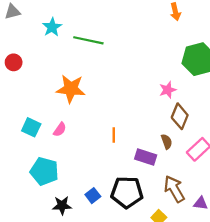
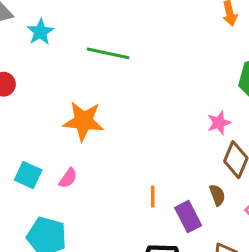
cyan star: (52, 27) -> (40, 32), moved
orange line: (114, 135) -> (153, 197), moved
purple rectangle: (146, 157) -> (188, 217), turned 45

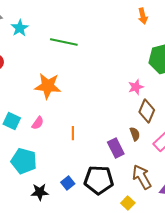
orange line: (153, 197) -> (73, 133), moved

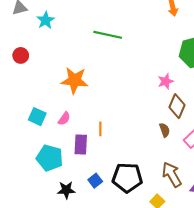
green line: (64, 42) -> (108, 35), moved
purple rectangle: (116, 148) -> (81, 144), moved, turned 30

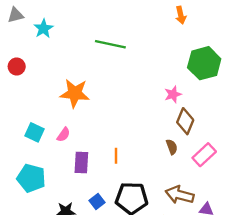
orange line: (100, 129) -> (116, 156), moved
cyan pentagon: (50, 158) -> (31, 178), moved
brown arrow: (172, 174) -> (180, 195), turned -45

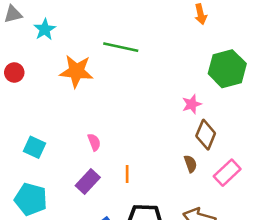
orange star: (75, 93) -> (76, 71), moved
pink semicircle: (64, 135) -> (94, 142), moved, turned -56
purple rectangle: (81, 162) -> (88, 181), turned 40

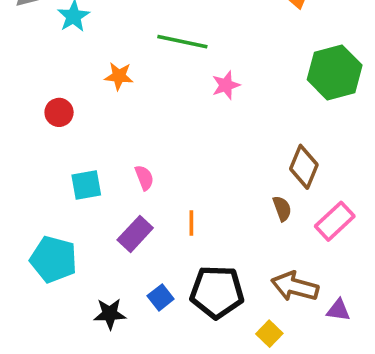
orange star: (76, 71) -> (119, 76), size x0.6
red circle: (14, 72) -> (59, 112), moved
pink star: (192, 104) -> (226, 85), moved
cyan square: (35, 147) -> (86, 185), moved, turned -35

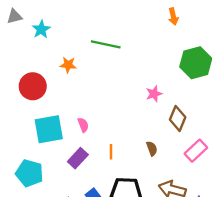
pink star: (226, 85) -> (154, 94), moved
red circle: (59, 112) -> (33, 86), size x1.6
cyan square: (86, 185) -> (49, 129), size x1.6
brown semicircle: (282, 209) -> (152, 149), moved

